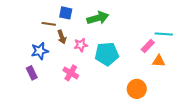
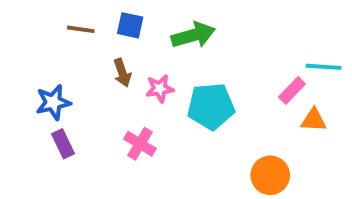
brown line: (49, 24) -> (81, 29), moved
blue star: (40, 51) -> (53, 102), moved

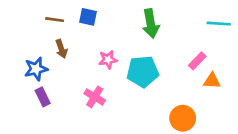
green arrow: (193, 35) -> (151, 24), moved, turned 96
cyan line: (323, 67) -> (219, 24), moved
brown arrow: (122, 73) -> (61, 49), moved

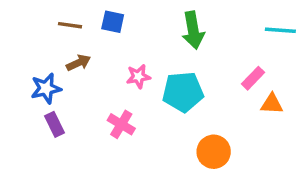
brown arrow: (61, 49) -> (79, 63), turned -96
orange circle: (183, 118) -> (214, 152), moved

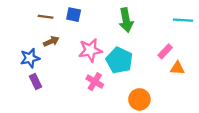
pink star: (138, 76) -> (90, 50), size x1.5
cyan pentagon: (183, 92) -> (119, 60), turned 30
pink cross: (121, 124) -> (95, 82), moved

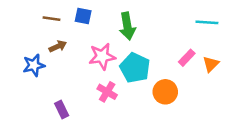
green arrow: (126, 20) -> (127, 26), moved
orange triangle: (177, 68) -> (211, 64), moved, turned -48
purple rectangle: (36, 82) -> (62, 110), moved
orange circle: (139, 99) -> (165, 92), moved

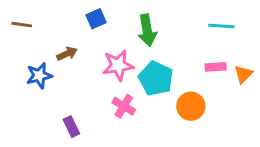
blue square: (83, 16) -> (96, 19), turned -36
brown line: (51, 19) -> (22, 25), moved
cyan line: (207, 22) -> (221, 26), moved
pink rectangle: (187, 58) -> (216, 67), turned 42

